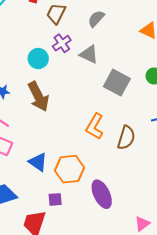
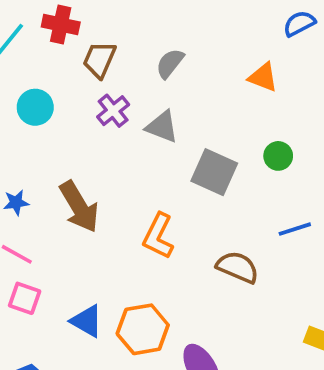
cyan circle: (38, 59) -> (35, 107), moved
orange L-shape: (95, 126) -> (158, 236), moved
brown semicircle: (126, 138) -> (238, 267), turned -80

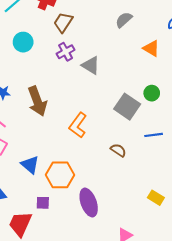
gray semicircle: (170, 63) -> (124, 20), moved
gray square: (214, 172) -> (127, 107), moved
brown semicircle: (238, 267) -> (118, 150), size x0.7

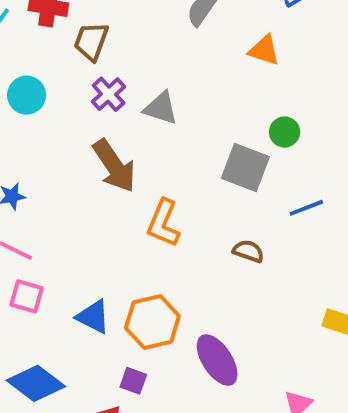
brown arrow: (37, 101) -> (114, 166), moved
purple square: (43, 203) -> (133, 381), turned 32

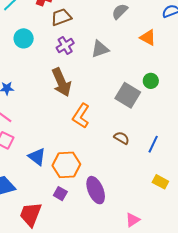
brown trapezoid: (91, 41) -> (61, 17), turned 40
gray triangle: (161, 108) -> (100, 49), moved, turned -48
blue line: (306, 208) -> (153, 144), moved, turned -54
purple square: (133, 381) -> (60, 194), moved

